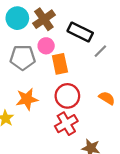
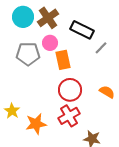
orange star: (27, 99) -> (36, 124), moved

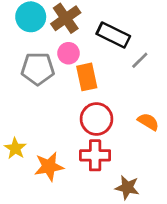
red cross: (69, 116) -> (95, 155), turned 30

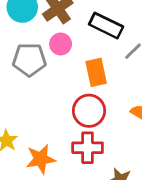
orange rectangle: (87, 77) -> (96, 72), moved

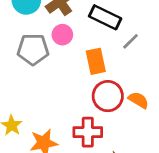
red circle: (89, 111) -> (108, 96), moved

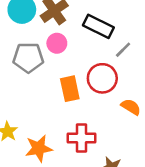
orange rectangle: (96, 61) -> (70, 89), moved
red circle: (108, 96) -> (102, 78), moved

